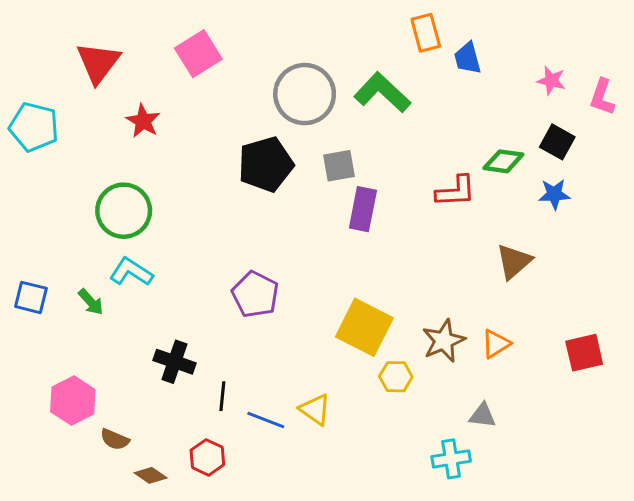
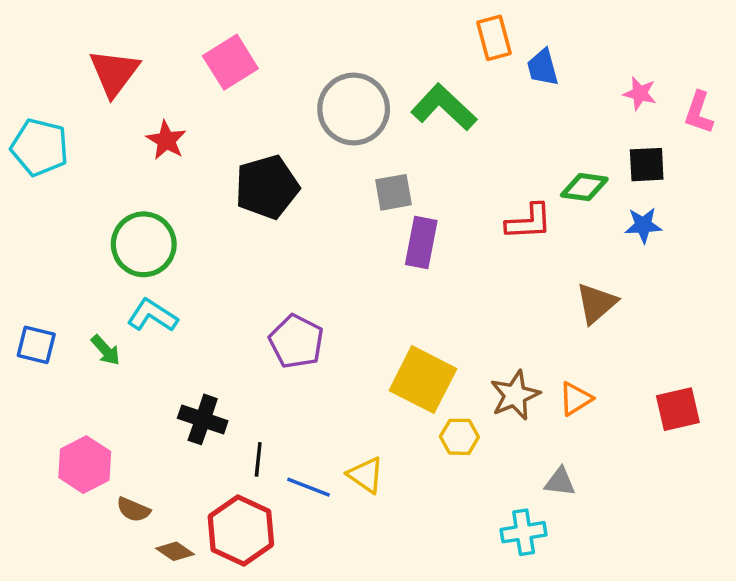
black square: (557, 142) -> (647, 165), turned -32
black pentagon: (266, 164) -> (267, 187), moved
red hexagon: (207, 457) -> (241, 530), size x1.6

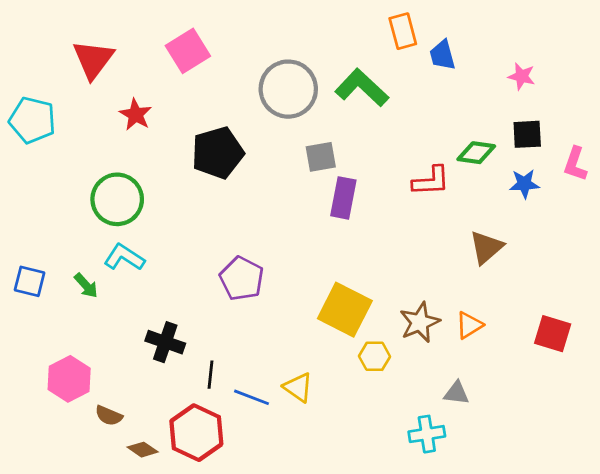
pink L-shape: (699, 112) -> (575, 164), moved
red square: (678, 409) -> (553, 334), turned 30

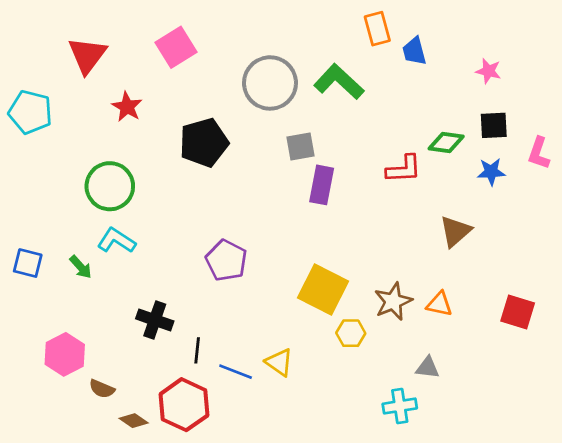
orange triangle: (469, 325) -> (439, 304), turned 44

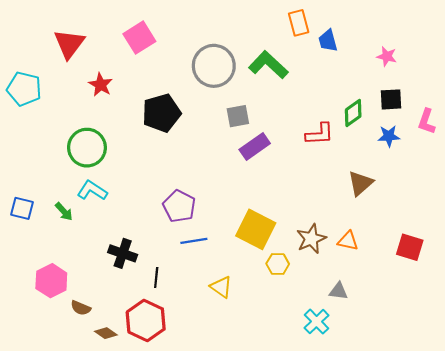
green diamond: (446, 143) -> (353, 113), turned -44
purple rectangle: (322, 185) -> (255, 147), turned 44
blue line: (236, 372) -> (194, 241), moved, turned -30
cyan cross: (400, 406) -> (316, 322), turned -35

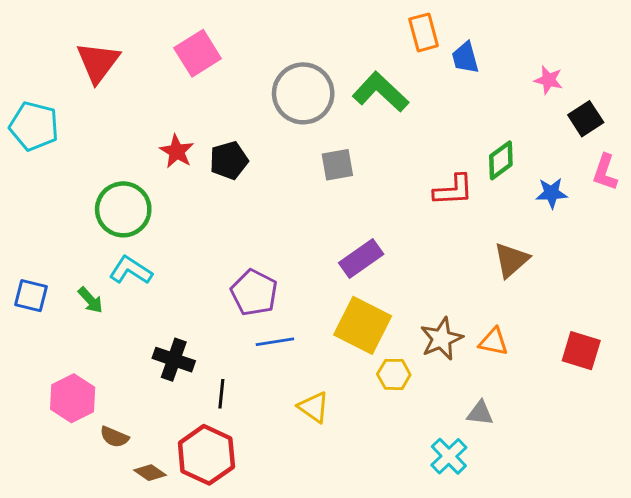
red star: (101, 85) -> (177, 151), moved
black square: (391, 99) -> (586, 119), moved, turned -30
black pentagon: (161, 113) -> (229, 160), size x0.7
purple rectangle: (255, 147) -> (361, 258), moved

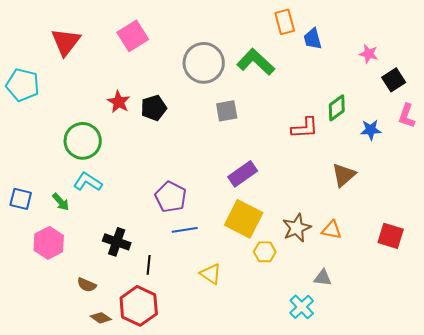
pink hexagon: (73, 398) -> (49, 243), moved
brown semicircle: (114, 437) -> (87, 285), moved

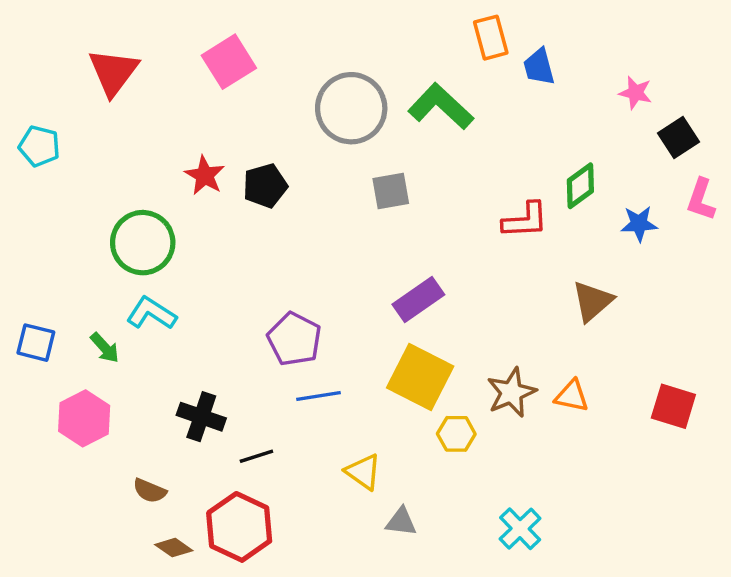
cyan pentagon: (23, 85) -> (39, 146), size x0.7
black line: (149, 265) -> (256, 456), turned 66
gray triangle: (323, 278) -> (401, 522), moved

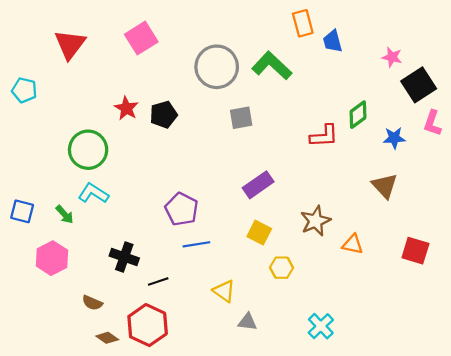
black square: (679, 138) -> (419, 85), size x1.4
brown triangle: (592, 301) -> (385, 186), moved, turned -32
yellow square: (420, 377) -> (259, 233), size x0.6
brown star: (511, 393) -> (316, 221), moved

